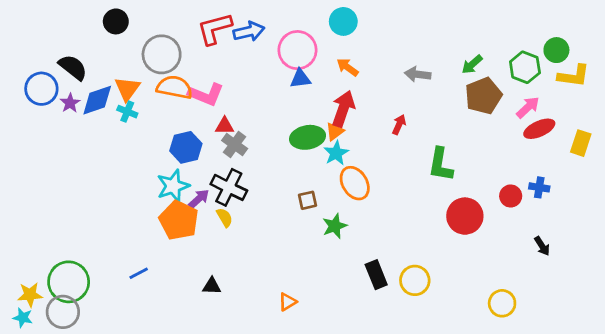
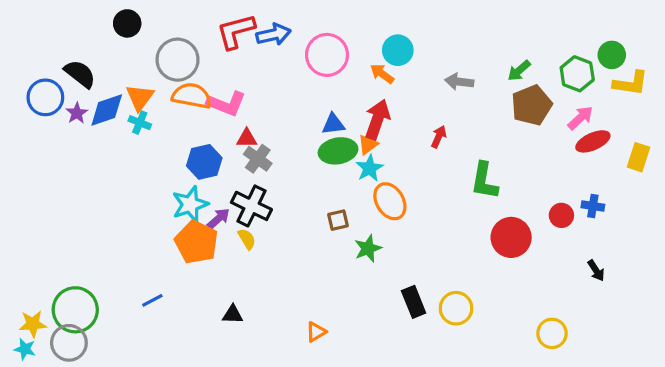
cyan circle: (343, 21) -> (398, 50), moved
blue triangle: (300, 79) -> (333, 124), moved

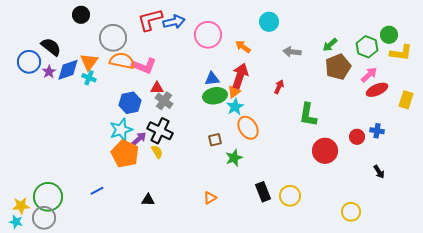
cyan circle: (398, 50) -> (269, 22), moved
orange triangle: (316, 332) -> (210, 198), moved

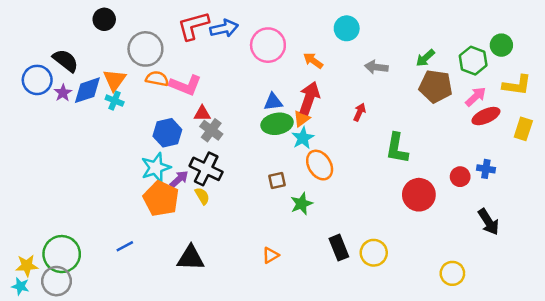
yellow L-shape: (401, 53) -> (517, 85), moved
orange semicircle: (122, 61) -> (157, 79), size x0.7
brown pentagon: (338, 67) -> (436, 86), turned 30
black arrow: (379, 172) -> (489, 222), size x1.5
black triangle: (148, 200) -> (191, 258), size x1.6

